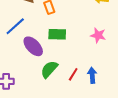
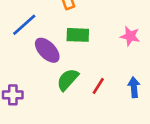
blue arrow: (92, 75) -> (134, 87), moved

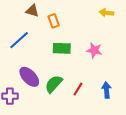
pink star: (130, 36) -> (94, 50), moved
purple ellipse: (47, 50) -> (29, 77), moved

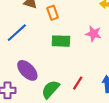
pink star: (94, 50) -> (93, 34), moved
green semicircle: (54, 84) -> (50, 89), moved

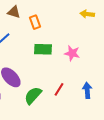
pink star: (93, 34) -> (72, 53), moved

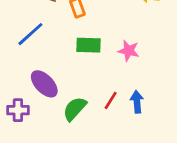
blue arrow: (87, 90) -> (137, 102), moved

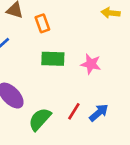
blue arrow: (137, 102) -> (99, 113), turned 54

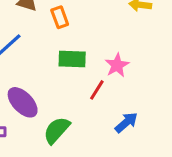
pink star: (91, 64) -> (117, 65), turned 30
red line: (74, 111) -> (97, 90), moved

